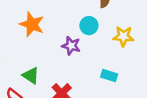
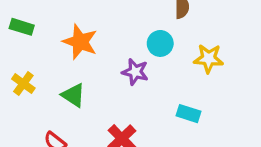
green triangle: (31, 75) -> (73, 95), moved

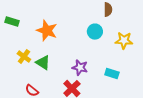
purple star: (135, 72) -> (80, 68), moved
yellow cross: (23, 84) -> (24, 57), moved

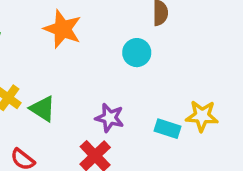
orange star: (47, 31) -> (63, 29), moved
yellow star: (124, 41) -> (202, 116), moved

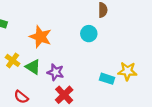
orange star: (63, 29) -> (40, 37), moved
purple star: (110, 118) -> (56, 72), moved

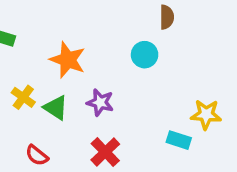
purple star: (56, 72) -> (100, 102), moved
cyan rectangle: (107, 79) -> (179, 140), moved

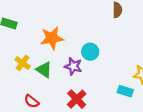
cyan circle: (145, 55) -> (90, 52), moved
orange star: (68, 60) -> (52, 38), turned -30

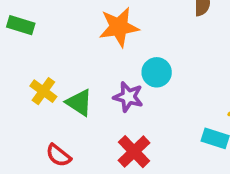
orange star: (52, 38) -> (119, 27), moved

